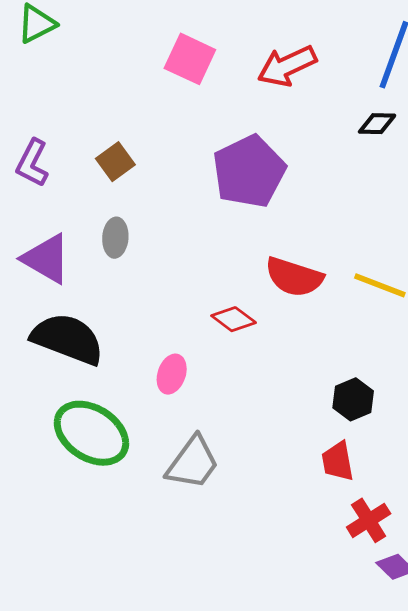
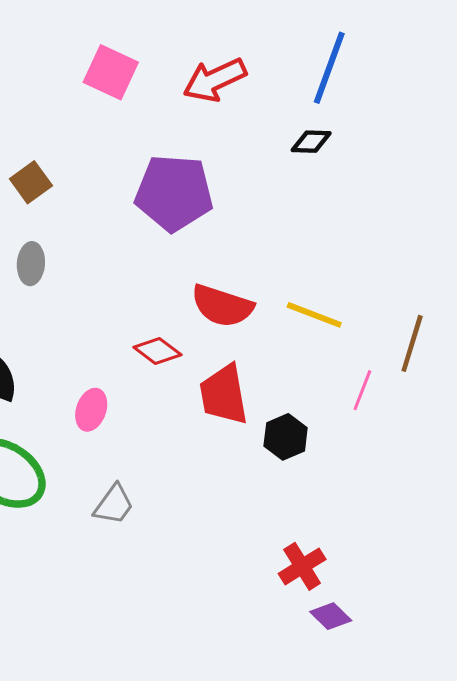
purple pentagon: (249, 171) -> (174, 193), turned 30
red trapezoid: (338, 461) -> (224, 395), moved, size x1.4
gray trapezoid: (193, 463) -> (114, 505), size x0.7

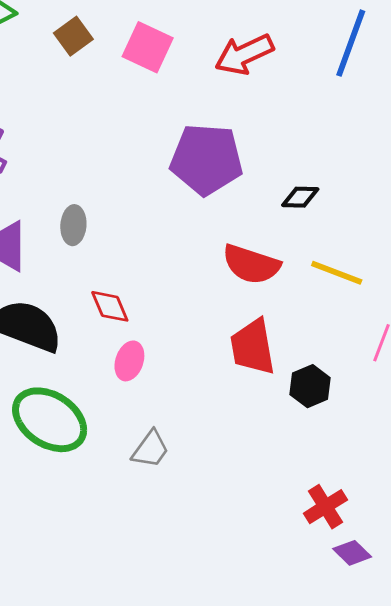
black diamond: (311, 142) -> (300, 197), moved
brown square: (31, 182) -> (73, 36), moved
red diamond: (157, 351) -> (110, 306), moved, turned 30

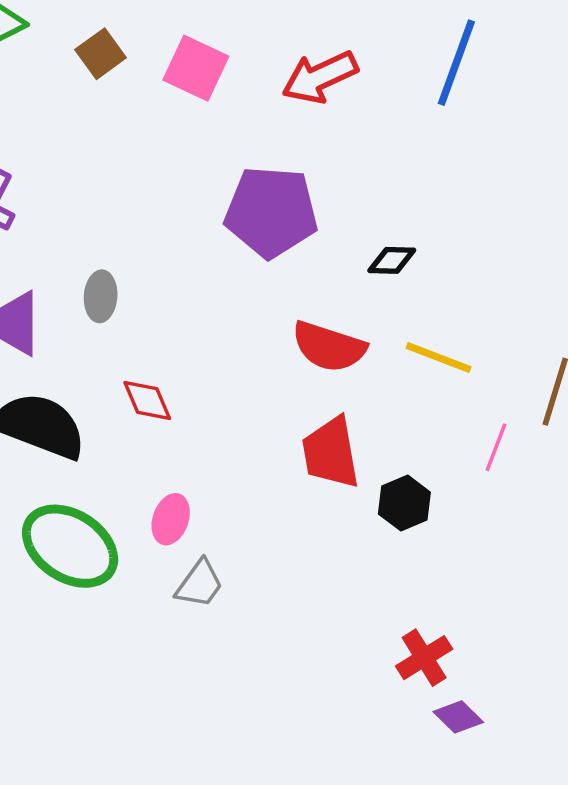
pink ellipse: (129, 361) -> (171, 519), moved

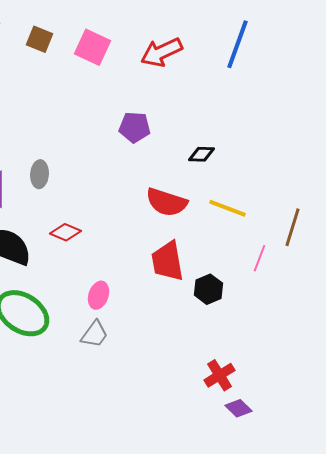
brown square: (101, 54) -> (40, 39), turned -32
purple pentagon: (271, 212) -> (135, 127), size x0.6
red diamond: (147, 401) -> (66, 232), turned -44
pink ellipse: (171, 519) -> (99, 295), moved

